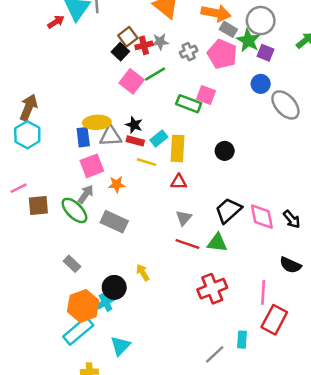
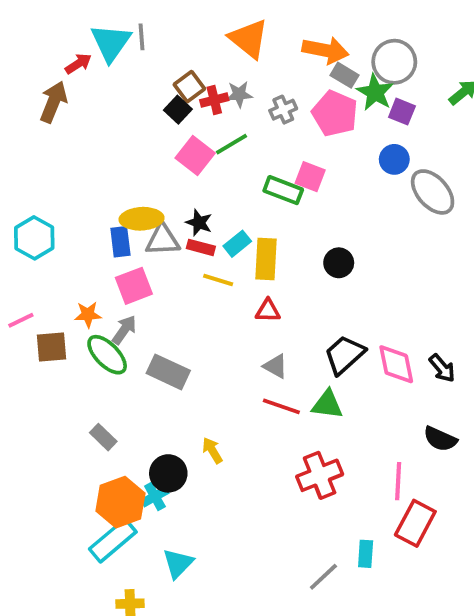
brown arrow: (29, 107) -> (53, 102), moved
orange star: (117, 184) -> (88, 314), moved
gray triangle: (184, 218) -> (276, 366), turned -42

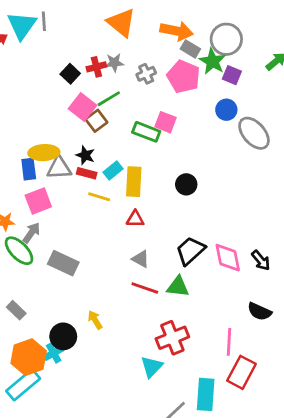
brown square: (189, 87) -> (96, 121), moved
cyan rectangle: (366, 554) -> (206, 394), size x1.6
cyan triangle: (178, 563) -> (152, 367), moved

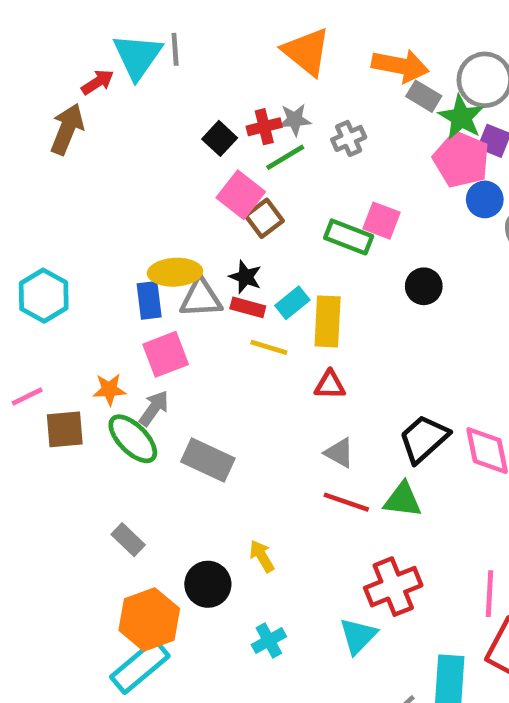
pink pentagon: (183, 77) -> (461, 160), moved
green line: (109, 99) -> (285, 157), moved
black circle: (186, 184) -> (424, 286), moved
cyan cross: (54, 353) -> (269, 641), moved

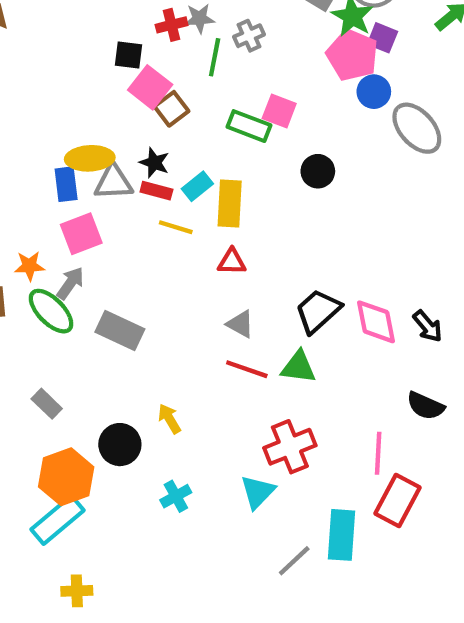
black square: (220, 138) -> (128, 55), moved, turned -36
green line: (285, 157) -> (215, 57), moved, turned -48

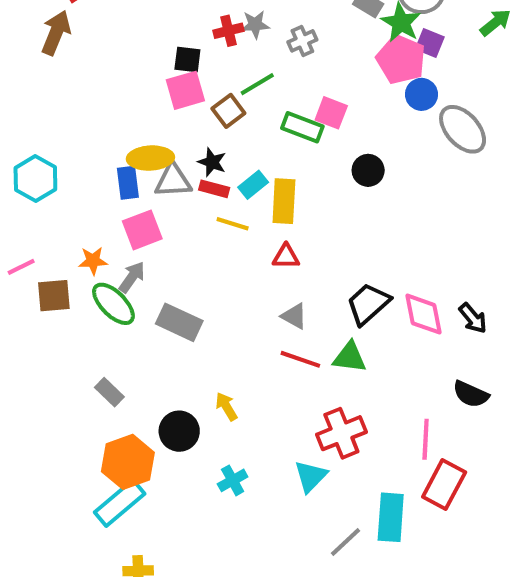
green line: (215, 57) -> (257, 84), moved, turned 48
pink square: (150, 87) -> (185, 90), moved, turned 36

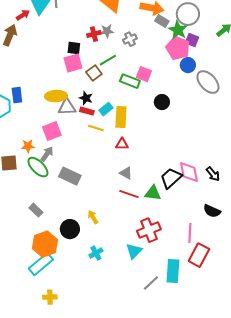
blue rectangle: (128, 183) -> (17, 95), moved
black trapezoid: (368, 304) -> (171, 178), moved

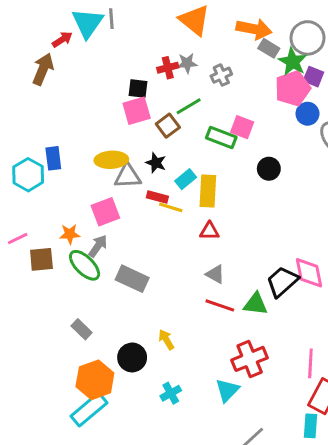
pink pentagon: (178, 48) -> (293, 88), turned 30
red rectangle: (87, 111) -> (157, 197), moved
cyan rectangle: (173, 271) -> (310, 426), moved, size x0.7

